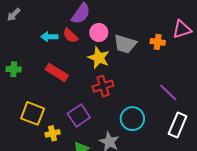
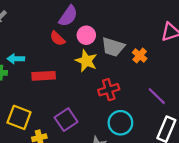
cyan arrow: (49, 37) -> (16, 59), moved
orange cross: (158, 42) -> (140, 56), moved, turned 32
red rectangle: (57, 72) -> (44, 76), turned -35
red cross: (103, 86) -> (109, 90), moved

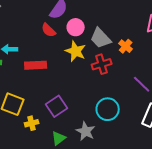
gray trapezoid: (113, 47) -> (101, 38), turned 30
red cross: (109, 90) -> (102, 64), moved

